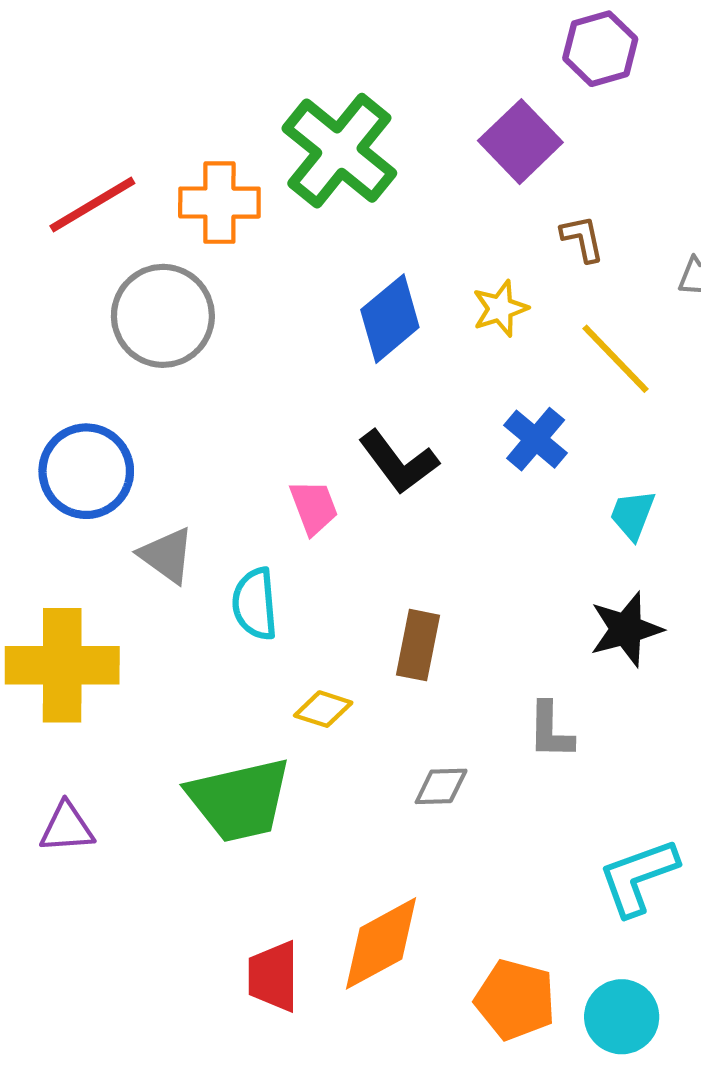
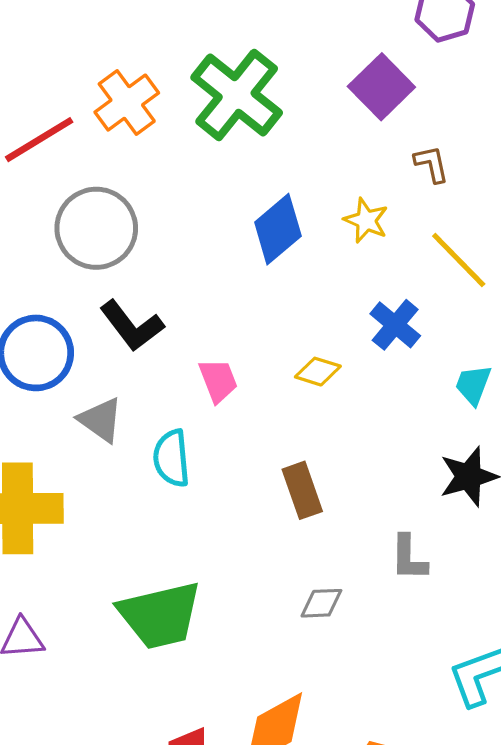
orange cross: (219, 203) -> (127, 103), moved, turned -36
yellow star: (500, 309) -> (366, 220), turned -30
black L-shape: (398, 462) -> (132, 326), moved
brown rectangle: (418, 645) -> (302, 490), turned -30
yellow diamond: (323, 709) -> (318, 372), moved

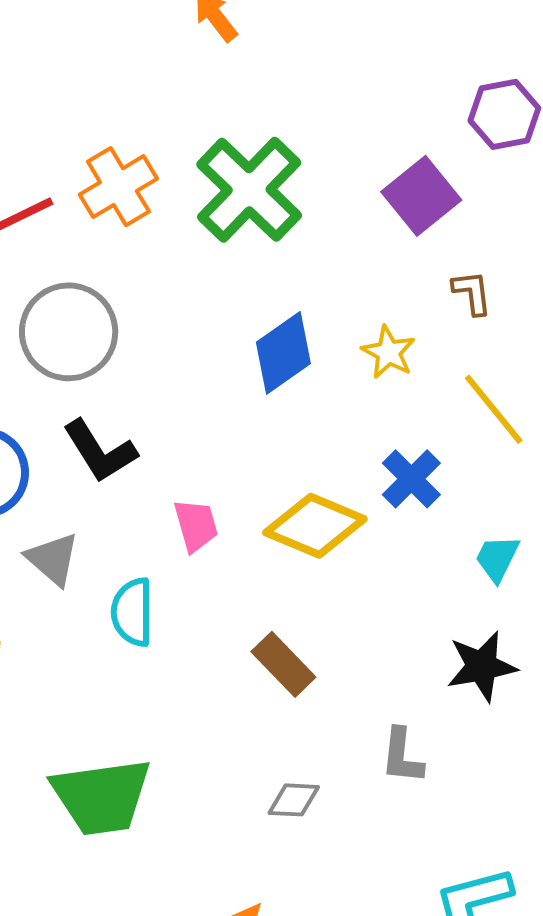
yellow diamond: (318, 372) -> (315, 526), size x1.8
brown rectangle: (302, 490) -> (283, 664), turned -30

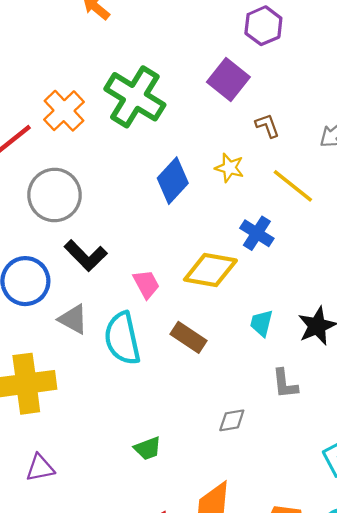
cyan trapezoid: (497, 558) -> (261, 323), moved
cyan semicircle: (132, 612) -> (122, 338), size x1.4
brown rectangle: (283, 664) -> (188, 337), moved
green trapezoid: (102, 796) -> (148, 448), moved, size x0.5

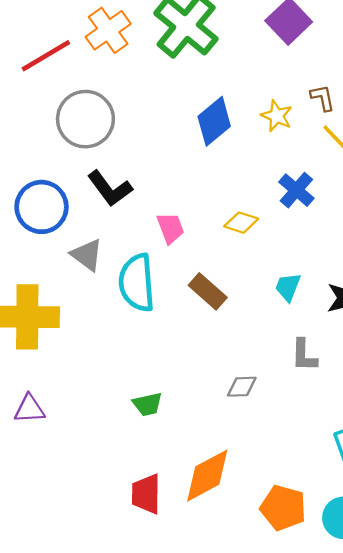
brown L-shape: (267, 126) -> (323, 98), moved
yellow diamond: (210, 270) -> (241, 223), size x0.6

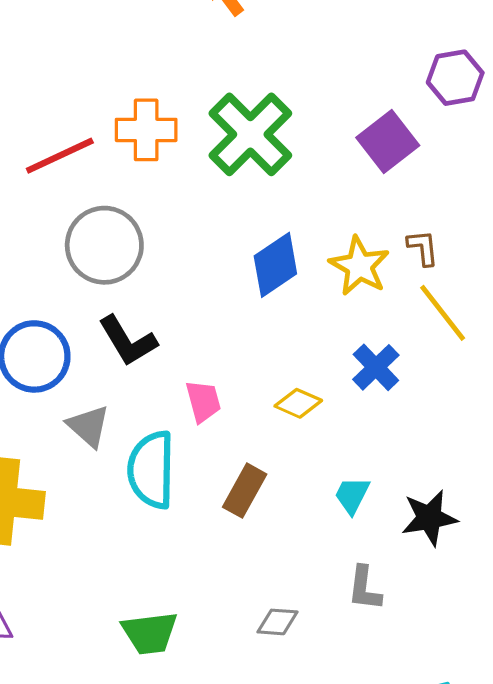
orange cross: (108, 30) -> (146, 130), turned 30
yellow star: (277, 116) -> (359, 266), size x1.4
brown rectangle: (208, 291) -> (245, 491), turned 72
green trapezoid: (147, 404) -> (150, 633), size x1.4

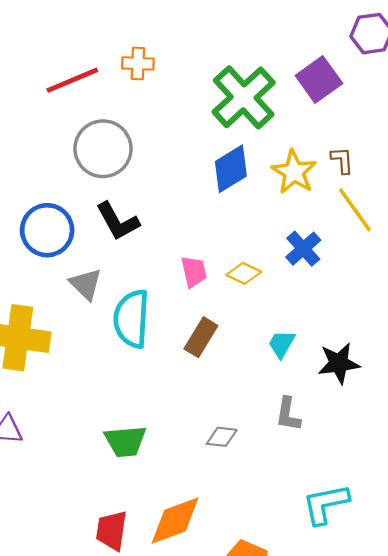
orange cross: (146, 130) -> (138, 63), size x0.7
green cross: (250, 134) -> (244, 97), moved
pink trapezoid: (203, 401) -> (194, 272), moved

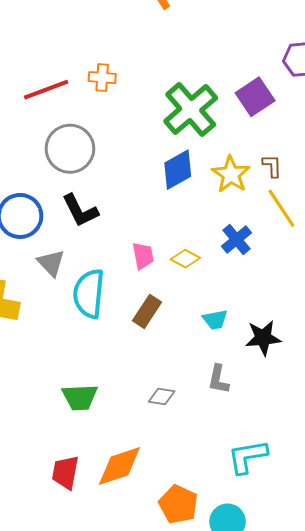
cyan trapezoid: (281, 344) -> (215, 320), turned -132

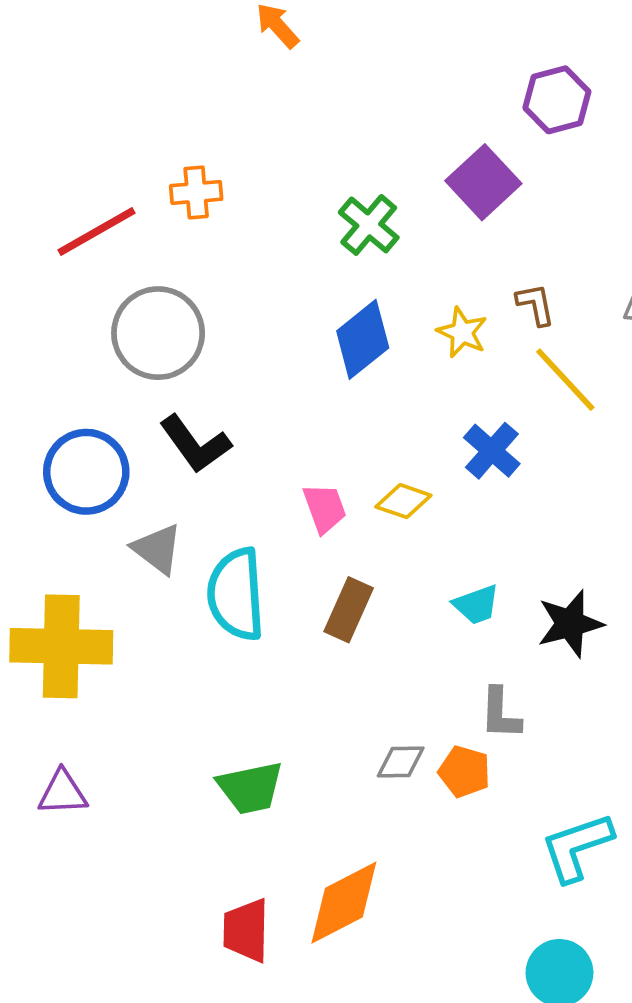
green cross: (191, 110) -> (369, 225), size x0.6
yellow star: (231, 174) -> (462, 332), size x0.7
orange pentagon: (178, 504) -> (464, 772), moved, size x0.7

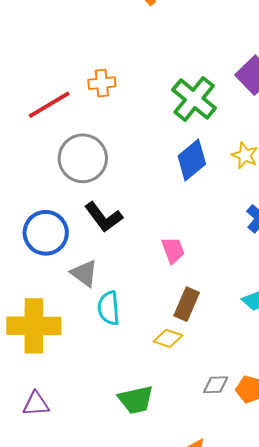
green cross: (369, 225) -> (194, 99), size x1.4
yellow diamond: (403, 501) -> (168, 338), moved
cyan semicircle: (236, 594) -> (109, 308), moved, size x0.7

